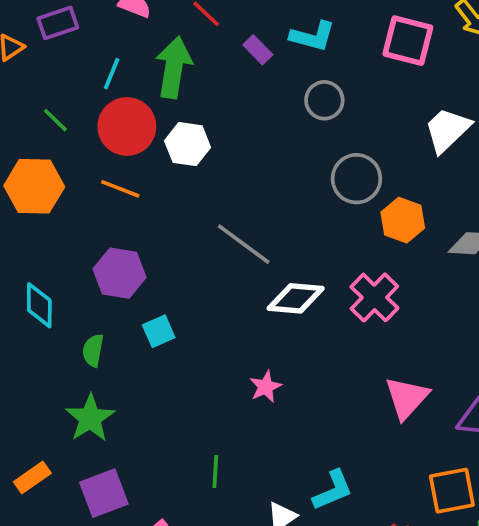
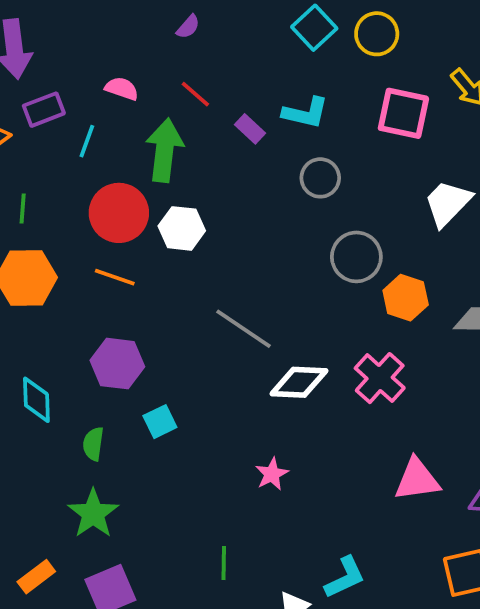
cyan line: (112, 74) -> (87, 141), moved
green line: (55, 120) -> (23, 209), moved, turned 52
pink triangle: (407, 398) -> (417, 480), turned 42

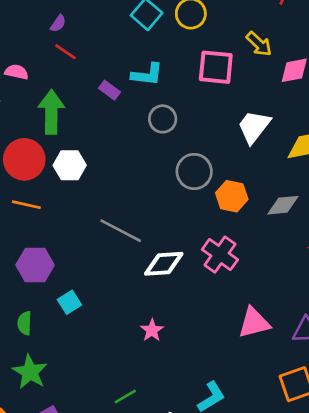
red line: (195, 94) -> (66, 52), moved
green line: (224, 563) -> (125, 396), turned 65

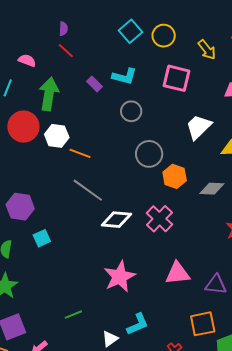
purple semicircle: (58, 23) -> (63, 29), turned -40
yellow arrow: (259, 44) -> (207, 50), moved
orange line: (26, 205) -> (80, 153), moved
pink star: (152, 330) -> (120, 277), moved, size x1.8

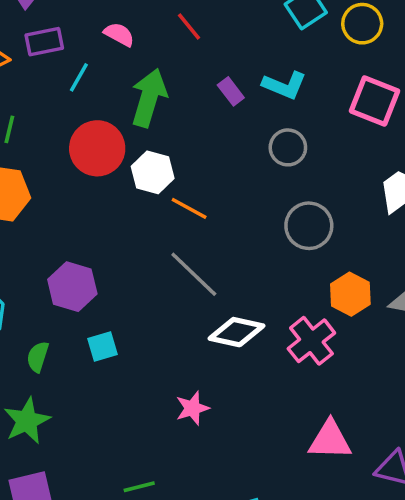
orange hexagon: (175, 176) -> (350, 294), moved
pink star: (120, 277) -> (192, 408), moved, size x0.6

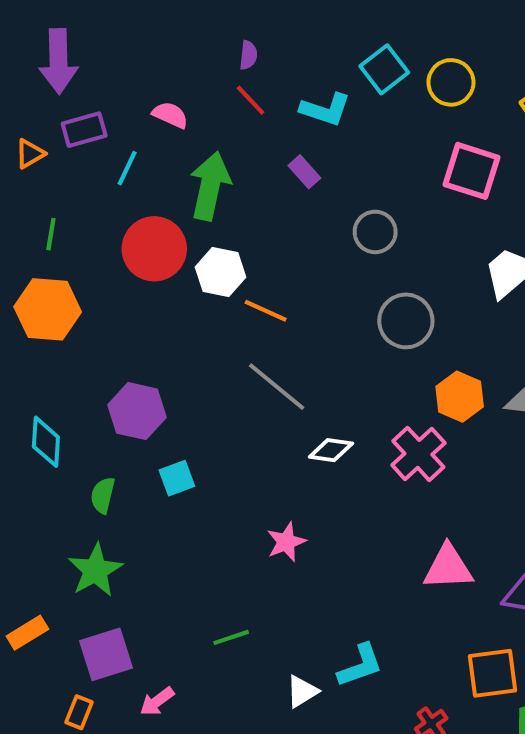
cyan L-shape: (285, 85) -> (325, 110), moved
white diamond: (237, 332) -> (331, 450), size x0.7

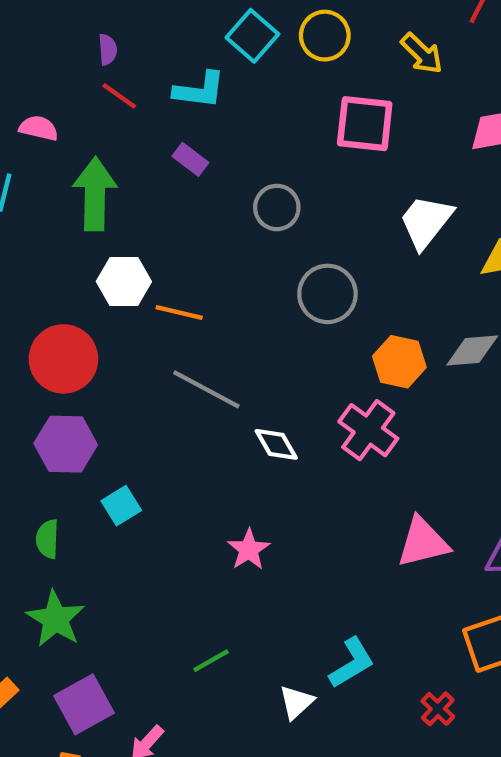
red circle: (154, 249) -> (63, 359), moved
white diamond: (331, 450) -> (276, 444), turned 63

